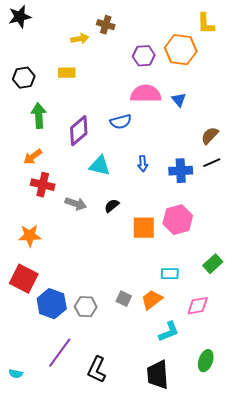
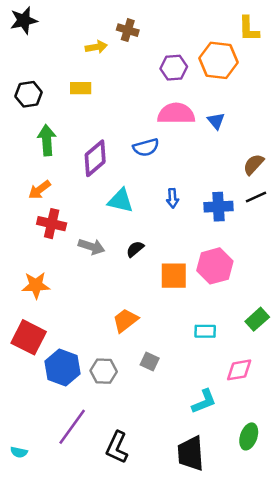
orange trapezoid: (152, 300) -> (125, 320), moved

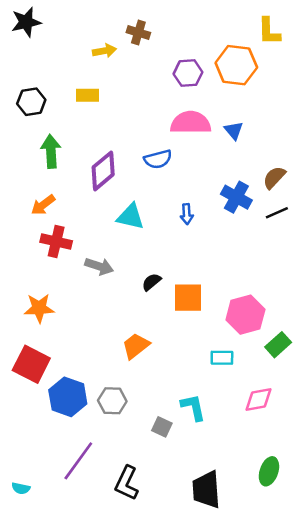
blue cross: (218, 207) -> (236, 197), moved, turned 32
black semicircle: (135, 249) -> (151, 282), moved
pink hexagon: (215, 266) -> (245, 315), moved
gray square: (150, 361) -> (162, 427), moved
cyan L-shape: (204, 401) -> (193, 407), moved, turned -80

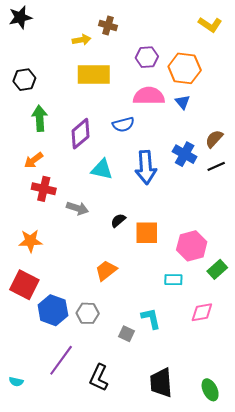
yellow L-shape: (269, 31) -> (210, 24), turned -55
orange hexagon: (236, 65) -> (185, 68), moved
yellow rectangle: (87, 95) -> (94, 74), moved, size x1.8
blue arrow: (187, 214) -> (146, 167), size x2.0
green ellipse: (269, 471) -> (210, 390), moved, turned -45

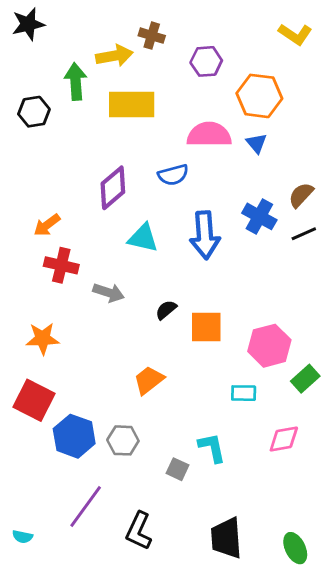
yellow arrow: (81, 40) -> (114, 56), size x1.4
purple hexagon: (147, 57) -> (206, 61), moved
green arrow: (40, 118) -> (76, 82), moved

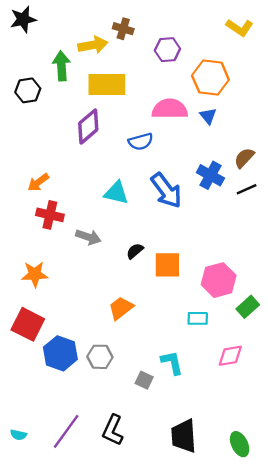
purple diamond: (113, 188) -> (88, 126), moved
blue arrow: (205, 235) -> (166, 190), turned -33
purple line: (86, 506) -> (66, 431), moved

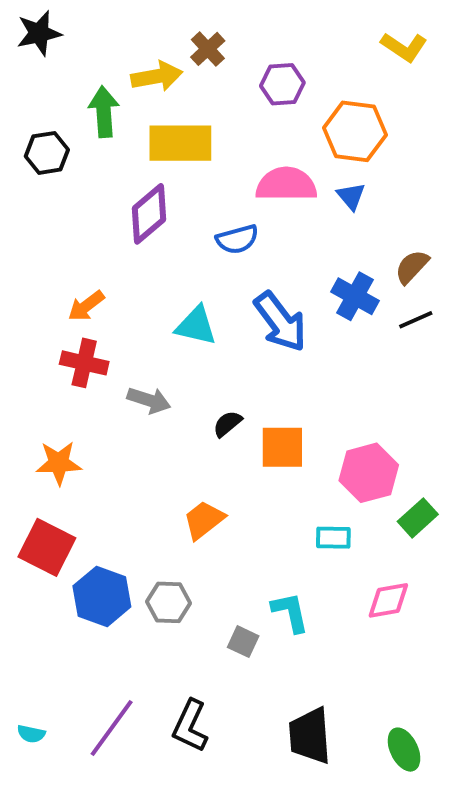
brown cross: (123, 29) -> (208, 49), turned 30
orange arrow: (38, 182) -> (86, 306), moved

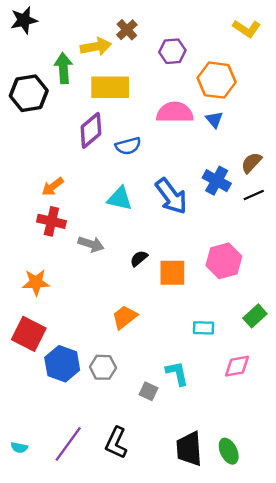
black hexagon: (47, 153) -> (29, 93), size x1.4
blue semicircle: (237, 239) -> (128, 146), moved
pink hexagon: (369, 473) -> (224, 261), moved
green ellipse: (404, 750) -> (229, 451), moved

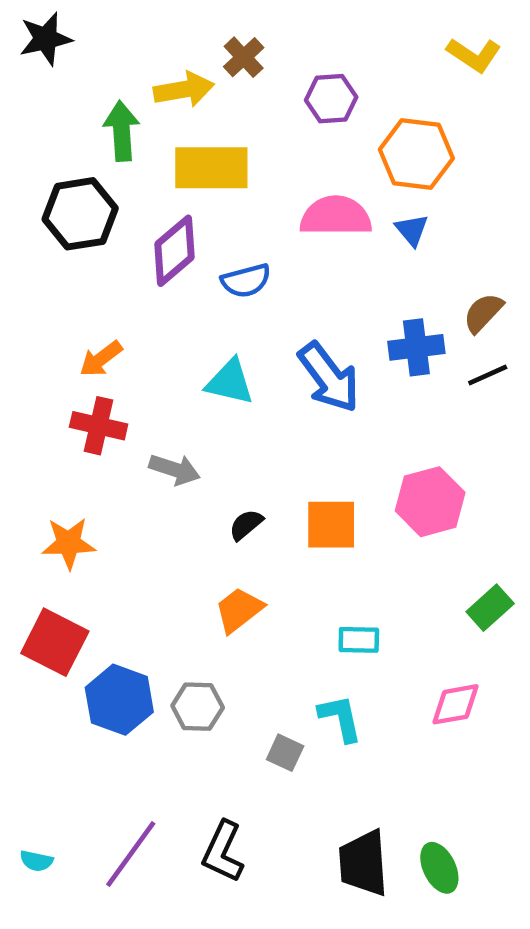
black hexagon: (29, 93) -> (80, 214), moved
blue cross: (217, 181) -> (416, 347), turned -36
black semicircle: (139, 258) -> (246, 525), moved
cyan rectangle: (204, 328) -> (359, 640), moved

